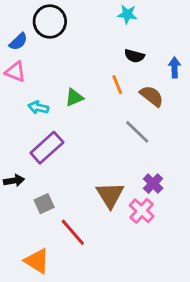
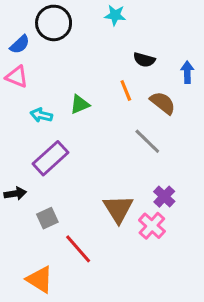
cyan star: (127, 14) -> (115, 15), moved

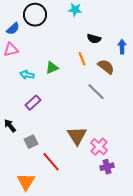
pink triangle: (17, 77) -> (11, 50), turned -35
purple rectangle: (51, 158) -> (33, 103), size x0.7
black arrow: (15, 194) -> (10, 126), turned -120
purple cross: (164, 197) -> (107, 167), moved, turned 32
orange triangle: (40, 280) -> (26, 182), turned 30

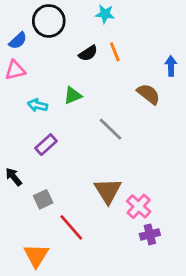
black semicircle: (94, 39) -> (88, 53), moved, turned -48
orange line: (82, 59) -> (115, 52), moved
gray line: (96, 92) -> (111, 129), moved

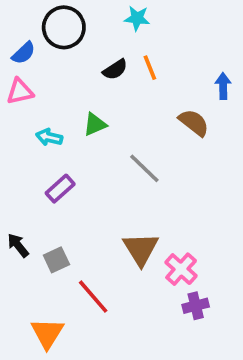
black arrow: (14, 177) -> (18, 245), moved

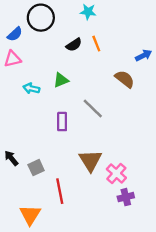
blue arrow: (223, 86) -> (144, 55), turned 63
purple rectangle: (60, 189) -> (62, 122), moved, turned -48
red line: (93, 297) -> (60, 191), turned 30

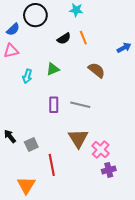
brown semicircle: (125, 79) -> (97, 70), moved
cyan arrow: (31, 88) -> (27, 76), turned -88
gray line: (93, 109) -> (80, 105), moved, turned -30

